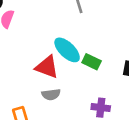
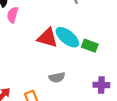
red triangle: (47, 67) -> (48, 38), moved

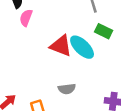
green rectangle: (90, 46) -> (104, 31), moved

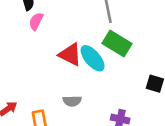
green rectangle: (104, 31) -> (117, 44), size x1.5

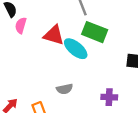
red triangle: (70, 55) -> (54, 35), moved

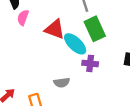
green rectangle: (95, 32) -> (95, 29), turned 40
purple cross: (109, 97) -> (90, 63), moved

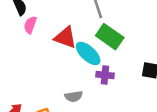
green rectangle: (95, 29) -> (110, 37), turned -30

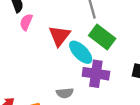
red triangle: (65, 37) -> (59, 36), turned 45
purple cross: (105, 75) -> (96, 74), size x1.5

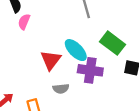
red triangle: (59, 36) -> (51, 60), moved
green rectangle: (102, 37) -> (112, 43), moved

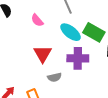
pink semicircle: (24, 22) -> (37, 20), moved, turned -56
cyan ellipse: (76, 50) -> (71, 32), moved

